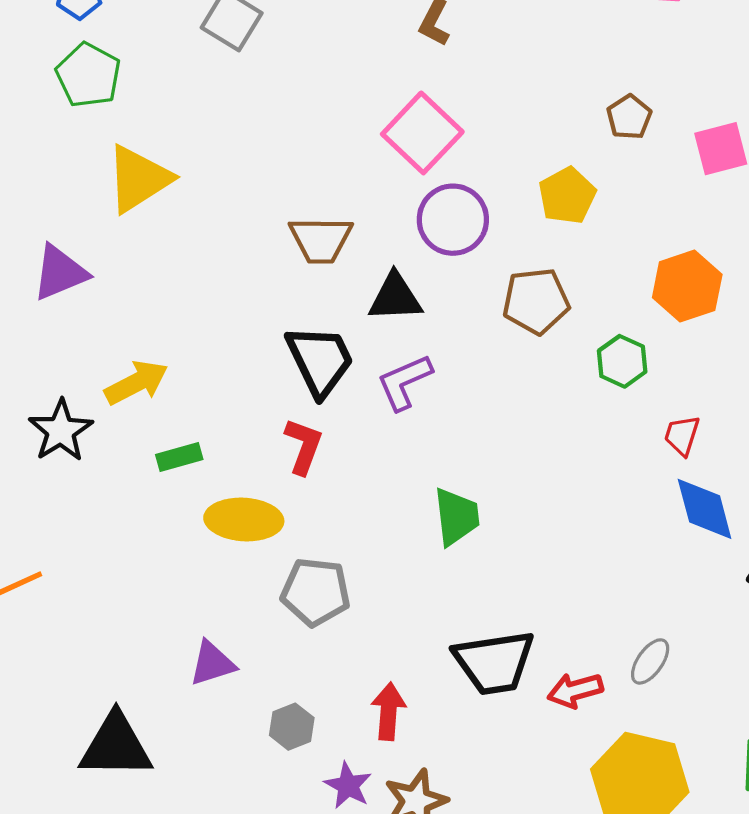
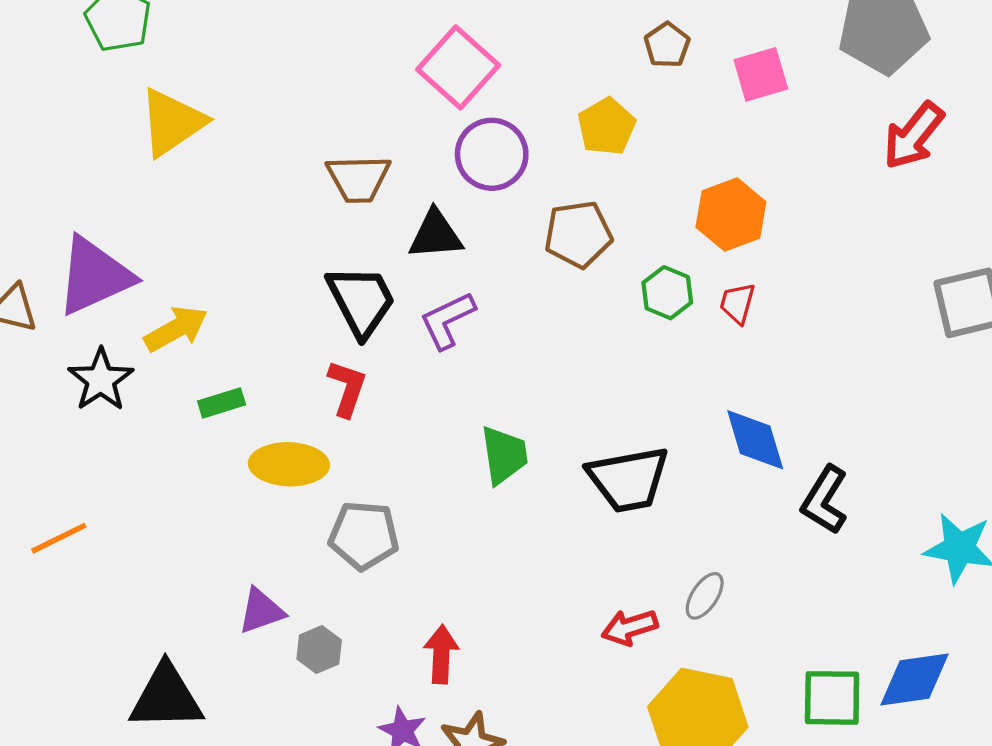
purple triangle: (60, 273) -> (94, 276), moved, size x1.4
red trapezoid: (682, 435) -> (737, 303), moved
black trapezoid: (494, 662) -> (628, 479), moved
gray hexagon: (292, 727) -> (319, 650), moved

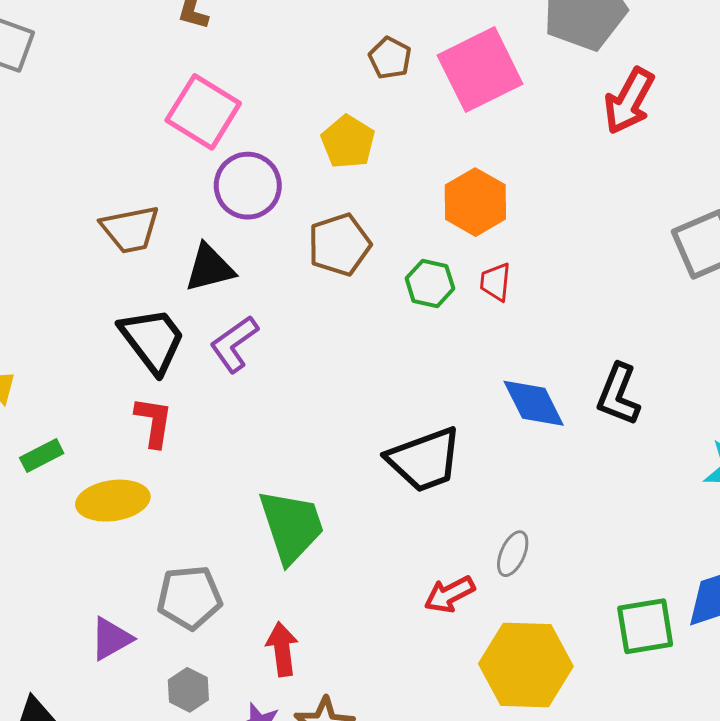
pink square: (761, 74) -> (480, 70), size x1.6
green trapezoid: (504, 455) -> (291, 526), moved, size x1.4
black L-shape: (825, 500) -> (618, 394), moved
gray pentagon: (364, 535) -> (190, 597), moved
gray hexagon: (319, 650) -> (188, 690), moved

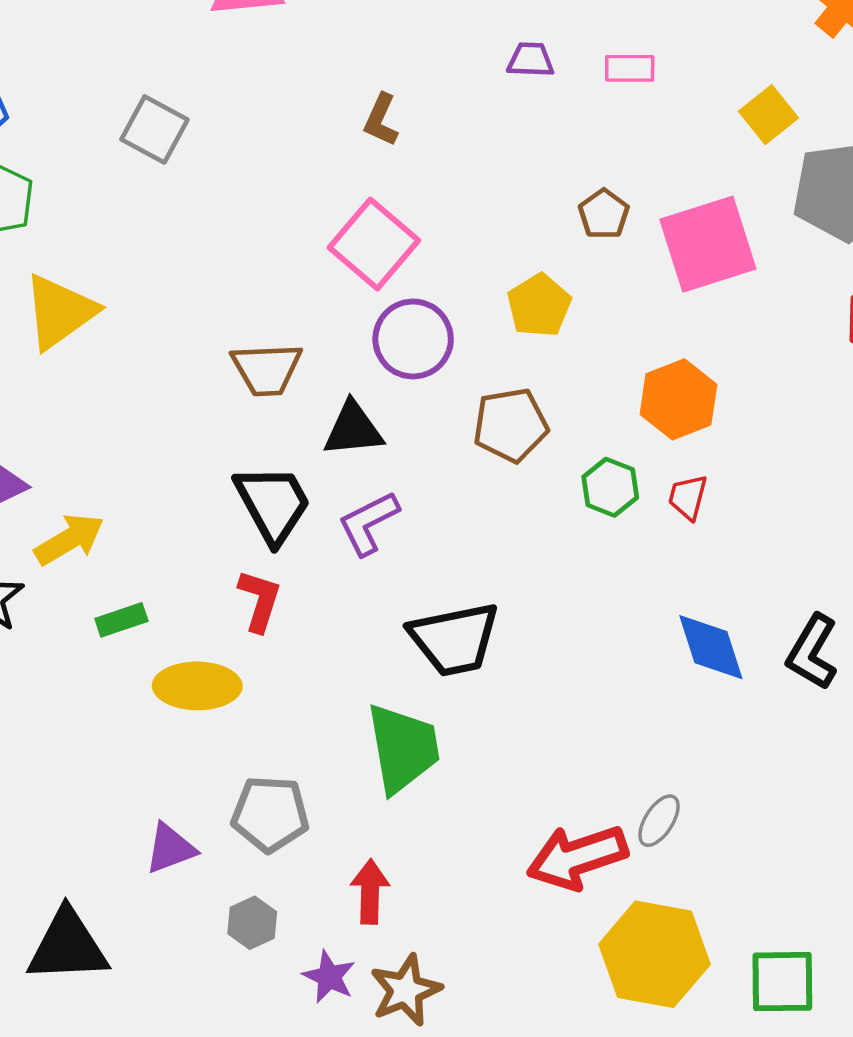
black trapezoid: (424, 460) -> (454, 639), moved
red arrow: (449, 594) -> (577, 857), size x1.6
green square: (645, 626) -> (782, 982), moved

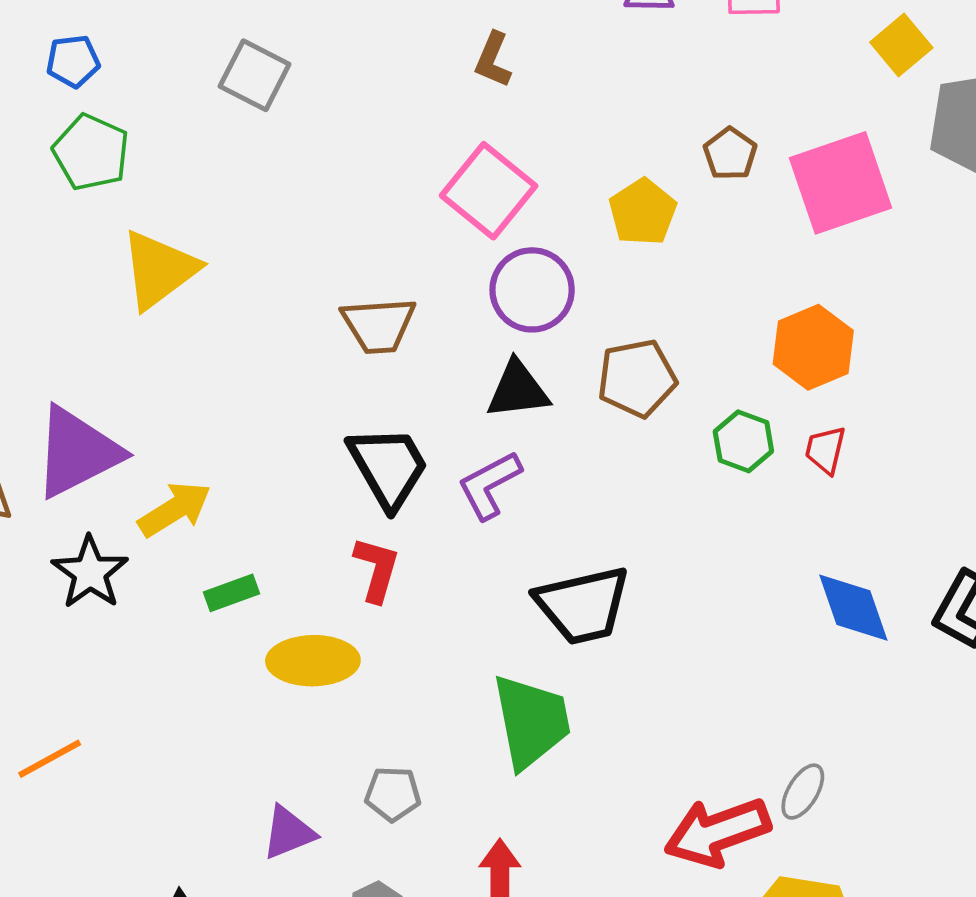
yellow pentagon: (539, 305) -> (643, 212), moved
black triangle: (353, 429) -> (518, 390), moved
gray pentagon: (270, 814) -> (393, 794), size x0.7

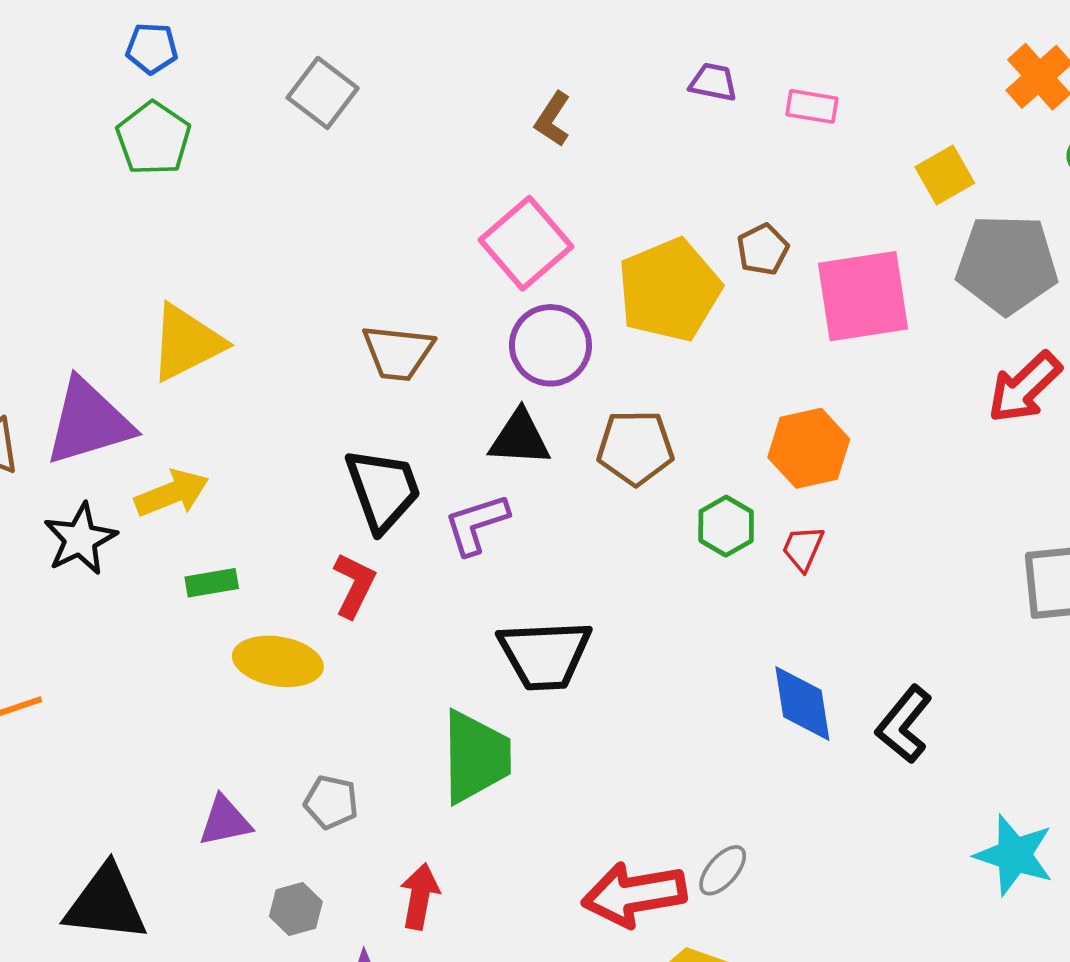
yellow pentagon: (643, 212) -> (669, 290), size x1.6
yellow triangle: (159, 270) -> (186, 343), moved

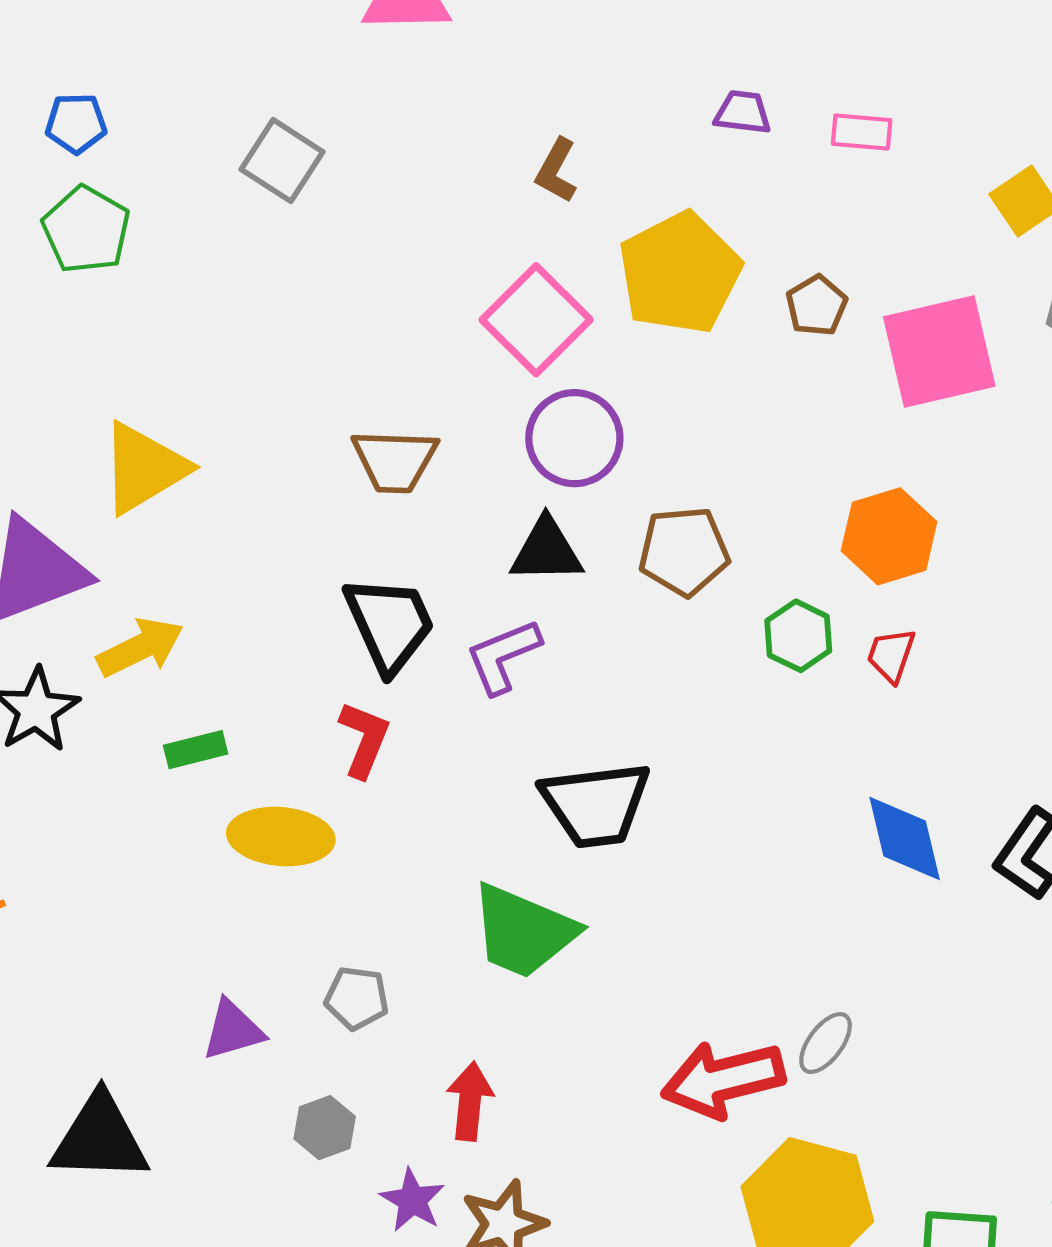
yellow pentagon: (669, 290) -> (680, 273), moved
green trapezoid: (476, 757) -> (523, 931), turned 118

